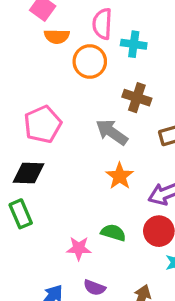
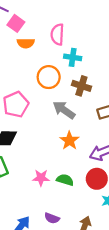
cyan cross: (134, 44) -> (73, 57), moved
orange circle: (90, 61) -> (49, 77), moved
pink star: (79, 248) -> (41, 178), moved

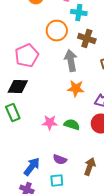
gray arrow: (64, 110) -> (71, 60), turned 45
orange star: (69, 141) -> (76, 88), turned -30

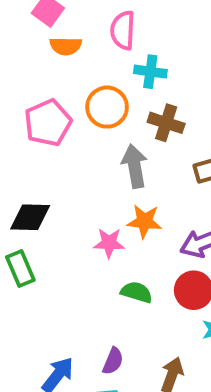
pink pentagon: (27, 56) -> (48, 123), moved
pink star: (50, 122) -> (109, 243), moved
purple semicircle: (60, 160) -> (113, 361), turned -88

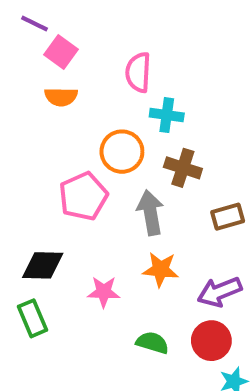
orange semicircle: (66, 46) -> (61, 97), moved
pink pentagon: (48, 123) -> (83, 196), moved
pink star: (109, 243) -> (104, 292), moved

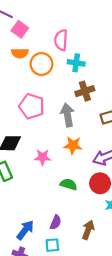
orange circle: (122, 152) -> (41, 64), moved
brown cross: (183, 168) -> (85, 91), turned -36
pink pentagon: (83, 196) -> (32, 106), turned -30

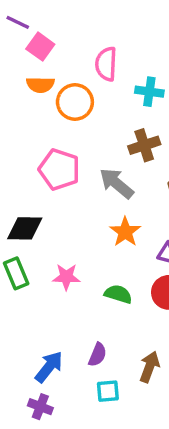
cyan cross: (76, 63) -> (149, 92), moved
gray arrow: (68, 115) -> (117, 183), turned -40
orange star: (73, 145) -> (125, 232), turned 30
pink star: (43, 157) -> (66, 277), moved
cyan square: (52, 245) -> (108, 391), moved

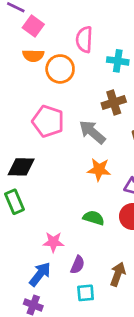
orange star: (125, 232) -> (99, 170), turned -30
pink star: (66, 277) -> (53, 242), moved

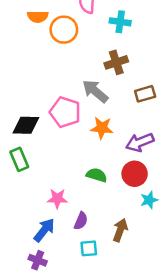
pink pentagon: (48, 121) -> (65, 112), moved

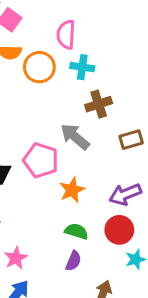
cyan cross: (120, 22) -> (82, 67), moved
orange star: (102, 128) -> (72, 190), moved, turned -30
pink star: (57, 199) -> (16, 258), moved, turned -30
purple semicircle: (81, 221) -> (73, 261), moved

